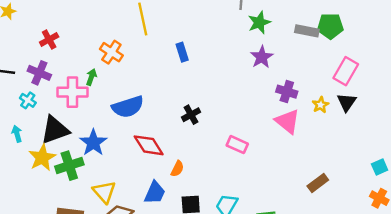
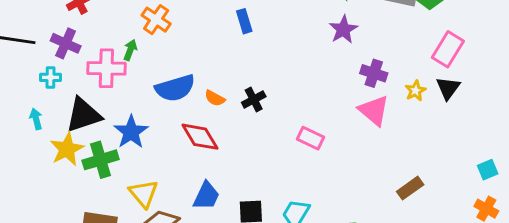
cyan cross: (28, 100) -> (51, 77), turned -35
orange semicircle: (177, 169) -> (215, 98), moved, turned 91

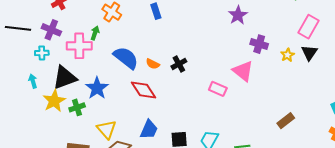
blue rectangle: (244, 21) -> (156, 11), moved
blue semicircle: (175, 88) -> (126, 58), turned -124
pink triangle: (374, 110) -> (243, 71), moved
green cross: (101, 160) -> (77, 107), size x0.7

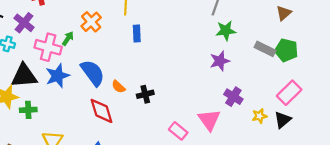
blue star: (97, 88) -> (58, 76), moved

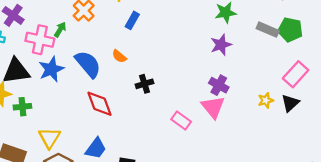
blue rectangle: (137, 33) -> (132, 20), turned 35
orange semicircle: (118, 87) -> (119, 56), moved
purple cross: (233, 97) -> (219, 85), moved

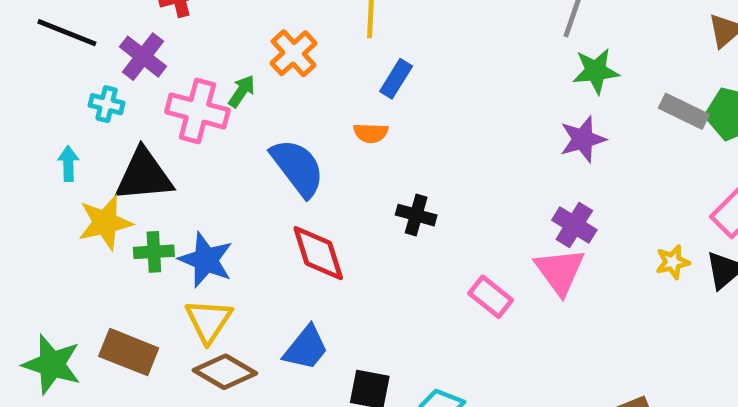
orange semicircle: (119, 56) -> (371, 133), moved, turned -40
blue star: (51, 69) -> (206, 260), moved, turned -30
black cross: (144, 84) -> (416, 215), turned 30

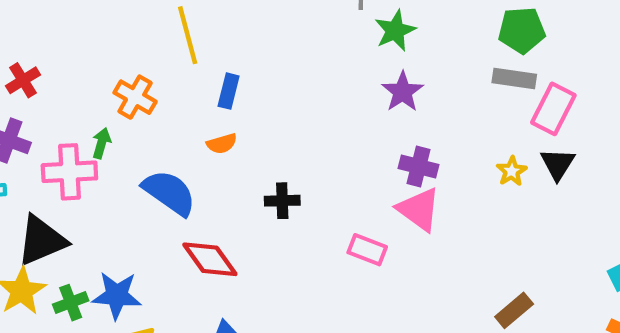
gray rectangle: (684, 111) -> (514, 79), moved

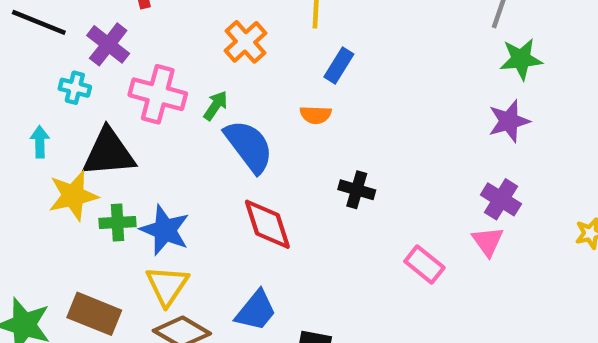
green arrow: (101, 143) -> (216, 106), moved
pink triangle: (419, 209) -> (488, 241), size x0.7

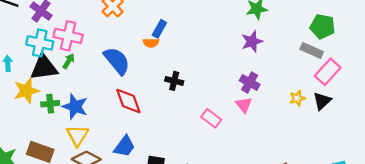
blue rectangle: (339, 66) -> (159, 29), moved
cyan cross: (75, 88) -> (40, 43), moved, size x1.6
green arrow: (216, 106) -> (69, 61), moved

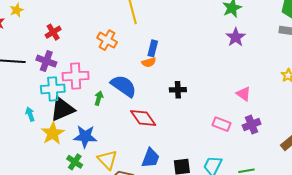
green arrow: (69, 61) -> (99, 98), moved
purple cross: (250, 83) -> (252, 125), moved, turned -36
green cross: (50, 104) -> (75, 162), moved, turned -35
blue star: (75, 106) -> (85, 136), moved
pink rectangle: (211, 118) -> (222, 124), moved

